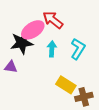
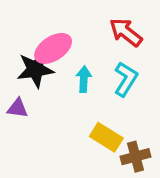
red arrow: (53, 20) -> (126, 32), moved

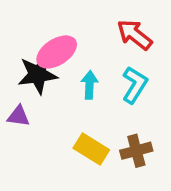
yellow rectangle: (106, 137) -> (91, 149), moved
brown cross: (135, 157) -> (136, 151), moved

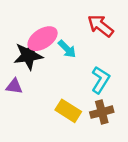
cyan arrow: (90, 85) -> (67, 49), moved, turned 132
cyan L-shape: (135, 85) -> (101, 80), moved

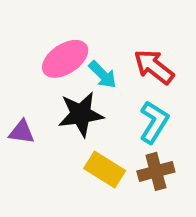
red arrow: (101, 26) -> (154, 67), moved
black star: (28, 55) -> (81, 114), moved

